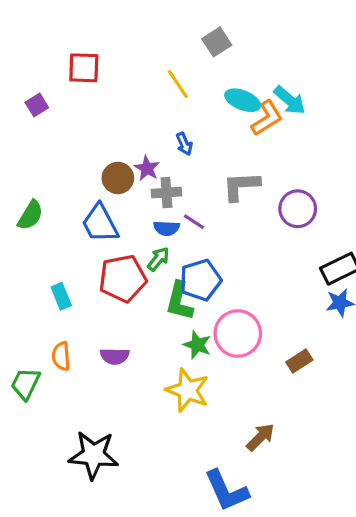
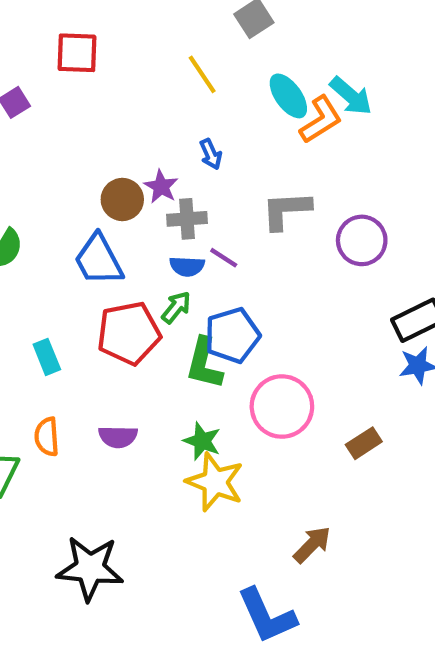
cyan ellipse: (243, 100) -> (288, 96), turned 32
green star: (197, 345) -> (202, 441), moved

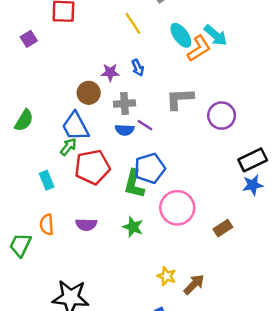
purple star: (161, 187) -> (110, 72), moved, turned -30
green arrow: (176, 307) -> (68, 147), moved
yellow star: (215, 482) -> (166, 276), moved, size x0.6

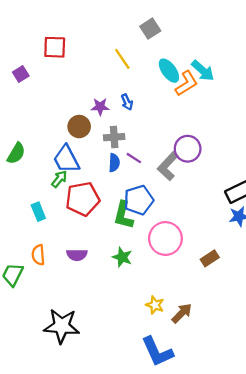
gray L-shape: (180, 99) -> (168, 166), moved, turned -44
purple circle: (222, 116) -> (188, 149), moved
blue semicircle: (125, 130) -> (114, 163), turned -90

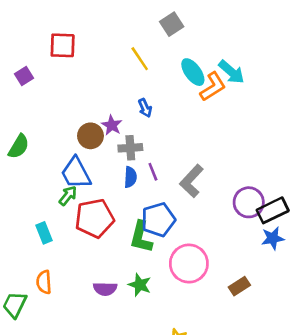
purple star: (100, 107) -> (112, 125), moved, turned 30
purple circle: (188, 149) -> (249, 202), moved
green semicircle: (16, 153) -> (19, 146), moved
purple line: (134, 158) -> (153, 172), turned 35
purple semicircle: (77, 255) -> (105, 289), moved

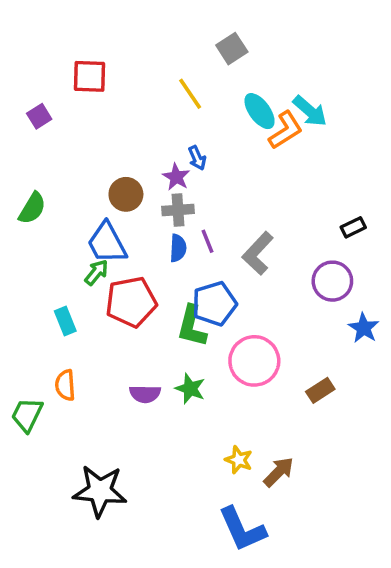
purple star: (112, 125) -> (176, 177), moved
black rectangle: (273, 210) -> (353, 227), moved, size x0.6
blue star: (273, 238) -> (364, 328), turned -30

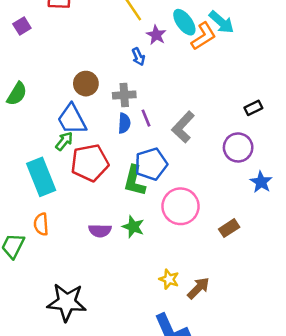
purple star: (176, 177) -> (156, 35), moved
cyan rectangle: (65, 321) -> (41, 177), size x1.8

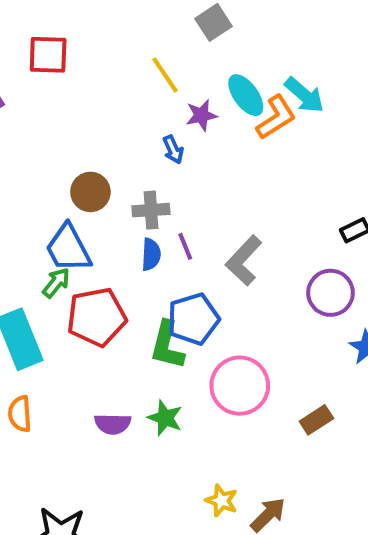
purple star: (156, 35) -> (201, 115), turned 30

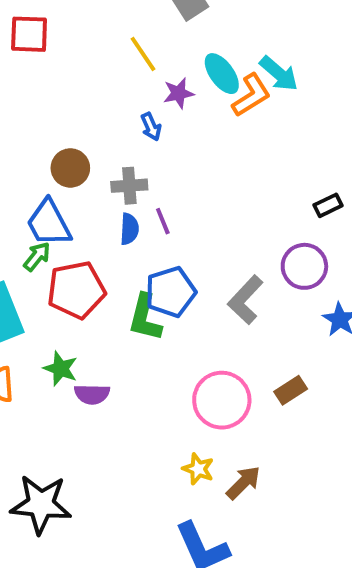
gray L-shape: (244, 261) -> (245, 300), moved
pink circle: (240, 386) -> (222, 400), moved
green star: (165, 418) -> (61, 369), moved

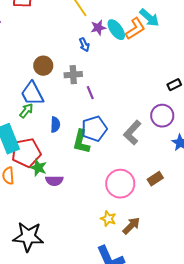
cyan ellipse: (222, 74) -> (116, 30), moved
blue semicircle: (129, 229) -> (55, 125), moved
red pentagon: (76, 290) -> (26, 153), moved

